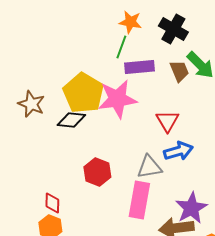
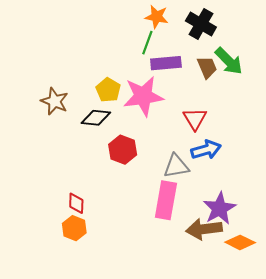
yellow pentagon: (83, 93) -> (108, 90), size x0.6
red hexagon: (97, 172) -> (123, 150), moved

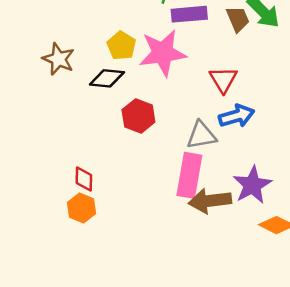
brown arrow: (204, 229) -> (210, 201), moved

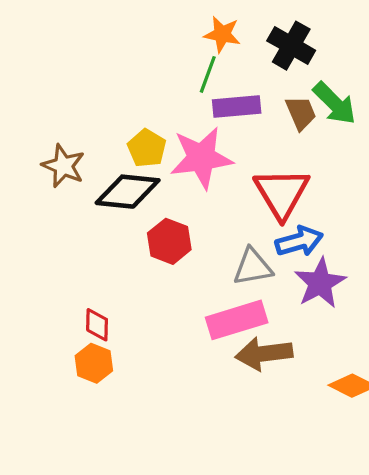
black diamond: (107, 78) -> (128, 192), size x1.4
red triangle: (223, 80) -> (282, 193), size x1.5
pink rectangle: (189, 175) -> (237, 320), turned 63
purple star: (252, 185) -> (320, 283), moved

